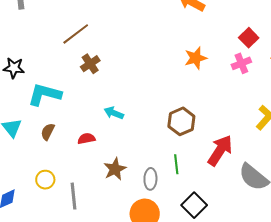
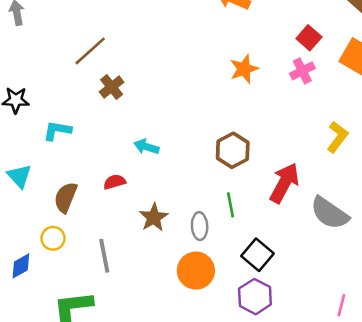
cyan L-shape: (45, 94) -> (57, 130), size x0.7
brown semicircle: (48, 132) -> (66, 197), moved, size x1.4
yellow circle: (45, 180) -> (53, 238), moved

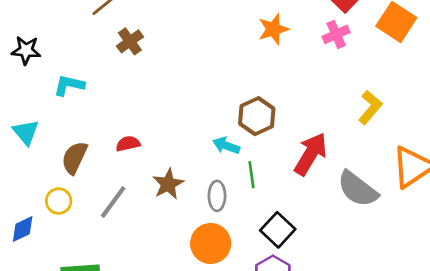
cyan arrow: (146, 147) -> (226, 146), moved
gray line: (104, 256) -> (113, 202), moved, turned 44

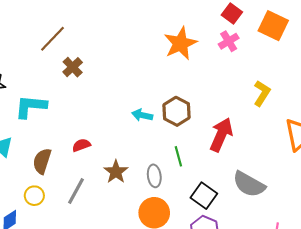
orange star: (273, 29) -> (180, 43), size x1.4
cyan L-shape: (69, 85) -> (31, 107), size x1.4
cyan arrow: (226, 146) -> (142, 115), moved
gray semicircle: (358, 189) -> (249, 184), moved

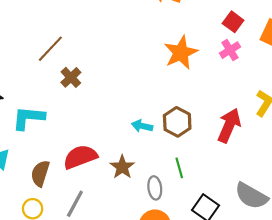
red arrow: (221, 135) -> (229, 125), moved
red semicircle: (81, 145) -> (80, 157), size x1.8
brown star: (116, 172) -> (122, 167), moved

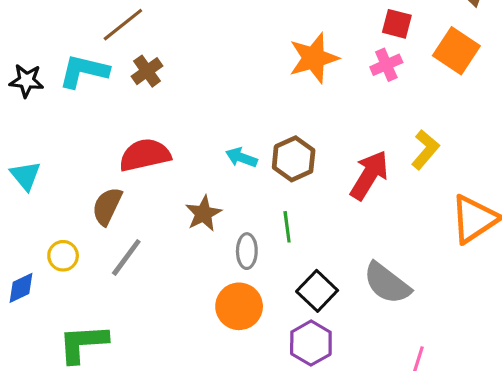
red square: (233, 22) -> (397, 24), turned -30
cyan L-shape: (28, 118) -> (84, 71), moved
red semicircle: (80, 157) -> (145, 155), moved
brown semicircle: (40, 173) -> (107, 206), moved

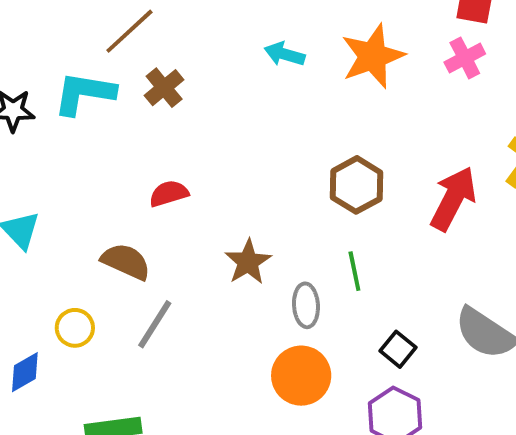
red semicircle: (145, 155) -> (169, 193), size x0.6
cyan arrow: (241, 158) -> (285, 54), moved
brown semicircle: (107, 206) -> (126, 261), turned 93
black square: (317, 291) -> (398, 349), size x0.7

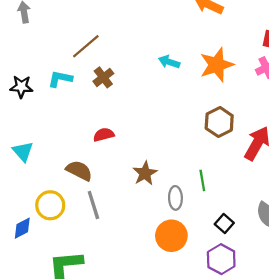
cyan L-shape: (84, 93) -> (60, 79), size x0.7
brown hexagon: (357, 185) -> (219, 122), moved
gray line: (155, 324) -> (93, 205), turned -52
yellow circle: (75, 328) -> (50, 205), size x1.4

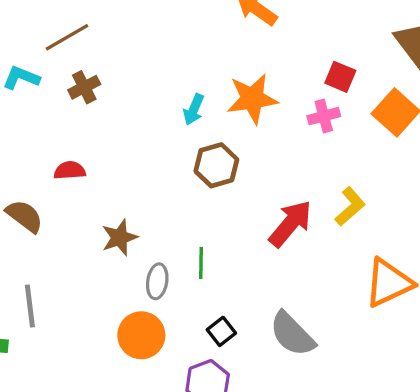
cyan arrow: (169, 62) -> (194, 110), moved, turned -96
brown hexagon: (219, 122) -> (216, 165), moved
gray line: (93, 205) -> (30, 306), moved

